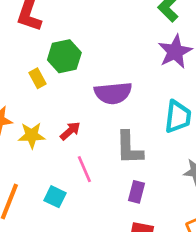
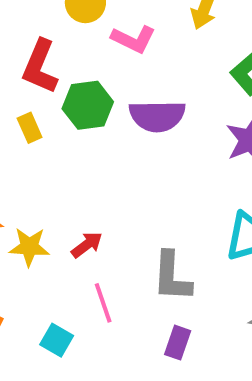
green hexagon: (64, 56) -> (88, 105), moved
yellow rectangle: (38, 78) -> (30, 128), moved
purple semicircle: (113, 93) -> (157, 116), moved

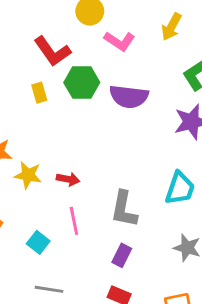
red L-shape: (40, 67) -> (52, 51), turned -66
red arrow: (87, 245) -> (68, 179), turned 40

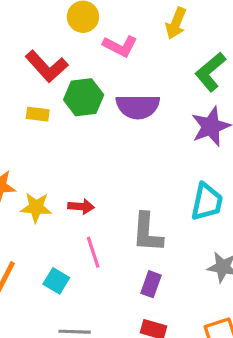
yellow rectangle: (39, 93) -> (38, 114), turned -60

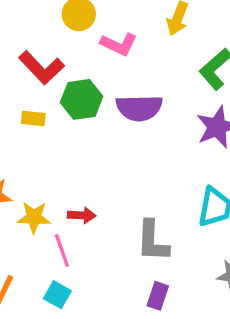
pink line: (93, 252) -> (62, 251), moved

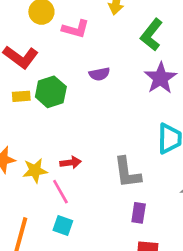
green hexagon: (82, 99) -> (51, 92), moved
purple semicircle: (139, 108) -> (99, 74), size x0.6

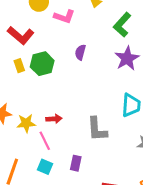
purple semicircle: (99, 74) -> (80, 52), turned 112
yellow rectangle: (21, 96) -> (19, 66), turned 72
purple rectangle: (139, 213) -> (76, 163), moved

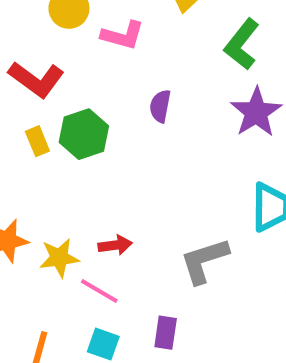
gray L-shape: (97, 129) -> (204, 261), turned 80
pink line: (45, 141) -> (99, 291), turned -30

